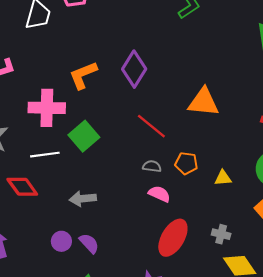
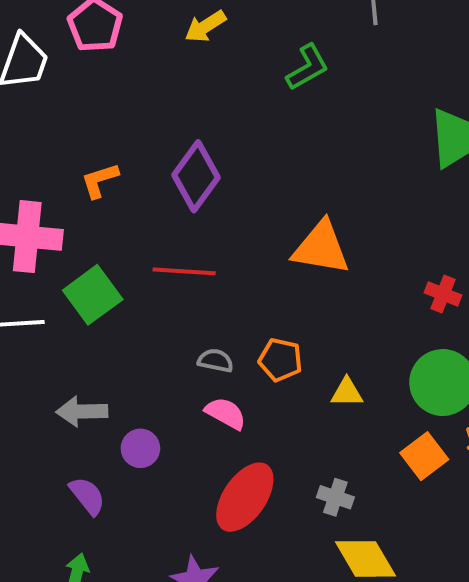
orange L-shape: (83, 75) -> (100, 180), size x0.7
red line: (151, 126) -> (184, 271), moved, turned -40
purple circle: (61, 241) -> (140, 448), moved

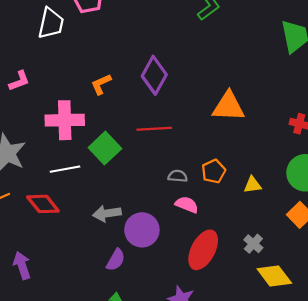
orange pentagon: (280, 360) -> (214, 171), turned -30
purple circle: (140, 448) -> (142, 230), size x1.6
purple semicircle: (87, 496) -> (116, 260), turned 75
gray cross: (335, 497) -> (253, 244), turned 30

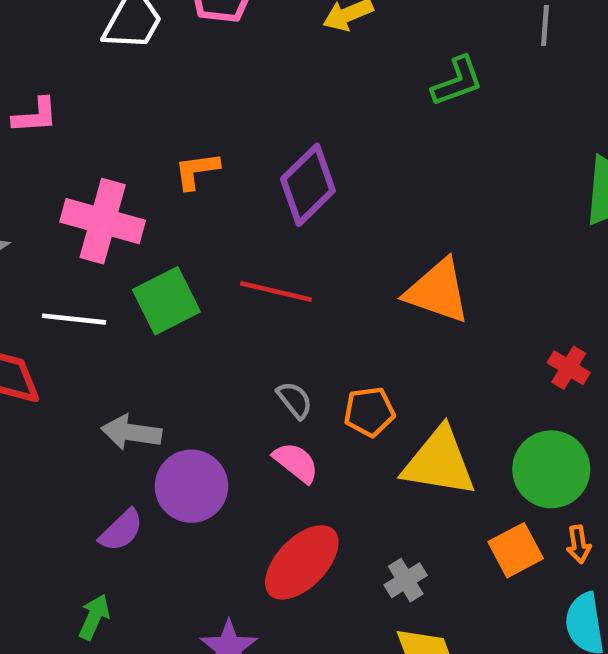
gray semicircle: (178, 176) -> (295, 400), turned 30
yellow triangle: (253, 185) -> (439, 462), size x2.0

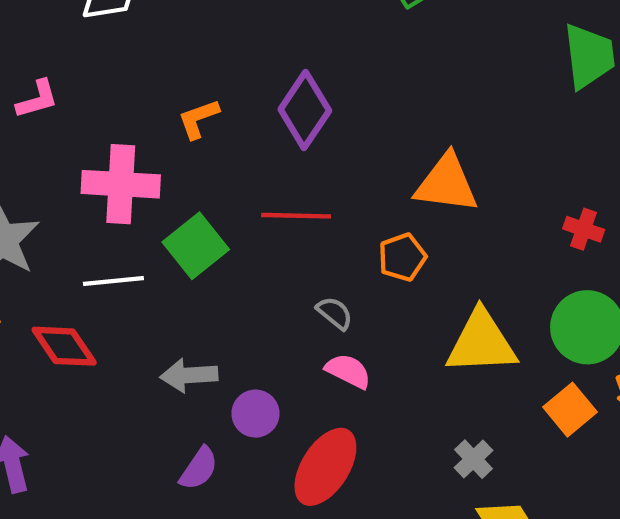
orange pentagon: (369, 412) -> (402, 257), moved
purple circle: (191, 486) -> (255, 414), size x0.7
red ellipse: (302, 562) -> (325, 467), moved

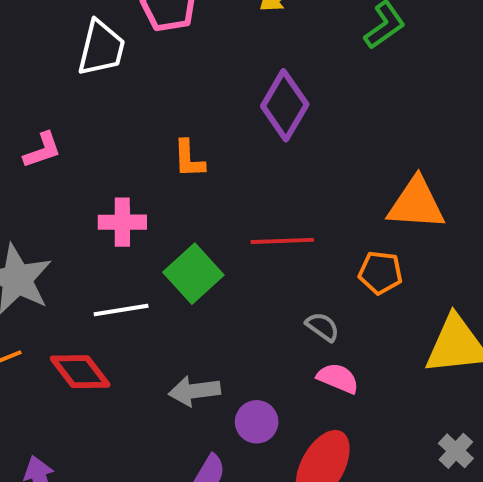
purple diamond: (305, 110) -> (285, 105), moved
orange L-shape: (198, 119) -> (189, 159), turned -69
pink cross: (121, 184) -> (122, 222), size x0.7
orange pentagon: (402, 257) -> (380, 273), turned 30

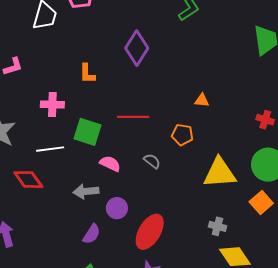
orange triangle: (416, 204) -> (202, 100), size x0.5
green square: (193, 274) -> (88, 132), turned -32
pink semicircle: (338, 378) -> (110, 164), moved
gray cross: (456, 451) -> (217, 226), turned -30

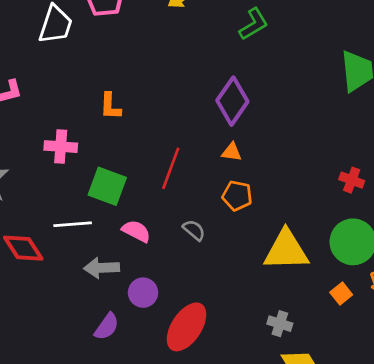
purple diamond: (137, 48) -> (232, 101), moved
orange triangle: (202, 100) -> (232, 152), moved
red line: (133, 117) -> (171, 168), turned -72
white line: (50, 149) -> (73, 224), moved
orange square: (261, 203) -> (341, 294), size x0.7

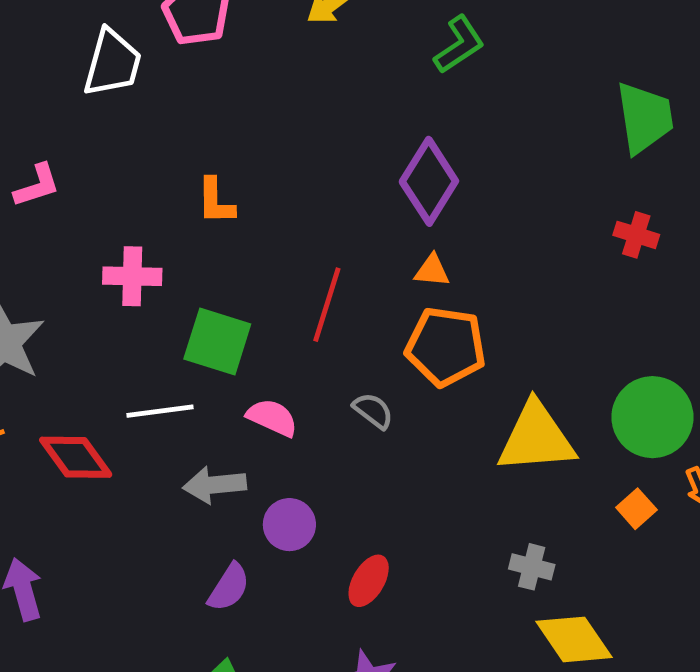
red cross: (352, 180) -> (636, 235), moved
orange pentagon: (237, 196) -> (446, 347), size x1.5
red ellipse: (187, 327) -> (369, 581), size x0.6

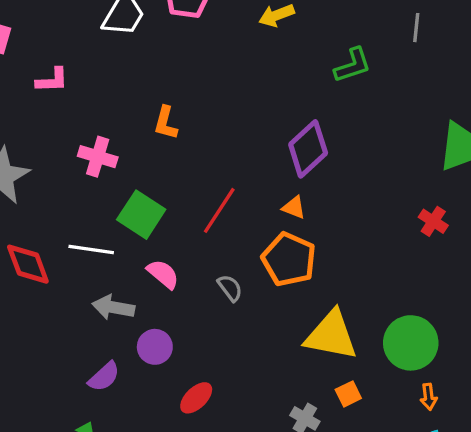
orange square: (636, 509) -> (348, 394), moved

